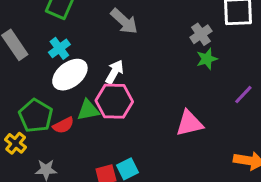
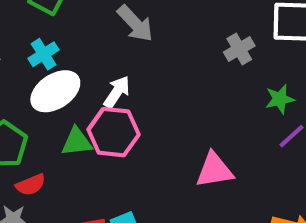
green star: (207, 59) -> (280, 99), moved
red semicircle: (63, 125) -> (31, 185), moved

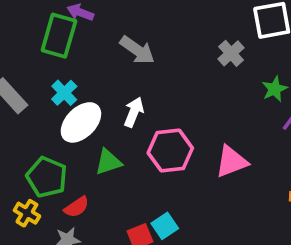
pink hexagon: (114, 132) -> (170, 151), moved

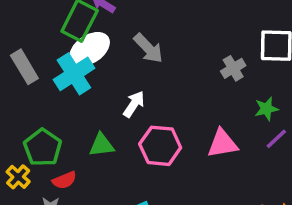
cyan cross: (64, 93) -> (74, 74), size x1.6
white ellipse: (81, 122) -> (90, 49), moved
pink triangle: (231, 162) -> (222, 143), moved

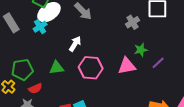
cyan cross: (74, 74) -> (40, 27), size x0.6
green star: (266, 109) -> (141, 50), moved
green pentagon: (43, 148) -> (22, 70), turned 30

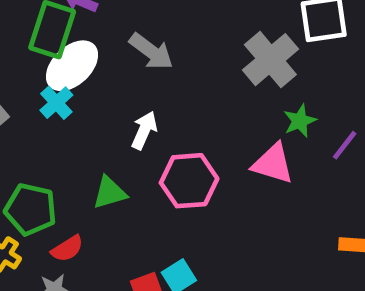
gray cross: (132, 22) -> (270, 60), size x1.6
pink triangle: (127, 66) -> (273, 164), turned 36
green pentagon: (22, 70) -> (31, 209), turned 30

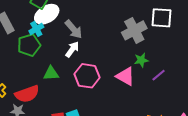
gray arrow: (151, 51) -> (74, 29), moved
green pentagon: (31, 209) -> (29, 45), moved, turned 30
red semicircle: (67, 249) -> (27, 94), size x1.6

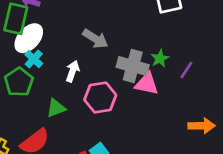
cyan cross: (36, 29) -> (34, 59), moved
gray arrow: (74, 29) -> (95, 39), moved
gray cross: (134, 30) -> (133, 66), moved, turned -30

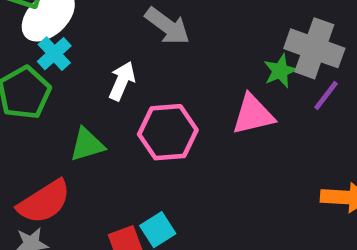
gray cross: (133, 66) -> (314, 48), moved
pink triangle: (147, 84) -> (253, 114), turned -30

